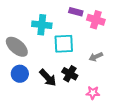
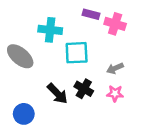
blue circle: (20, 74) -> (24, 114), moved
pink star: (93, 93) -> (115, 94), moved

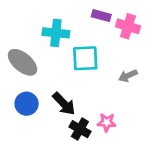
black cross: (84, 89) -> (80, 129), moved
pink star: (115, 94) -> (107, 122), moved
blue circle: (24, 114) -> (27, 104), moved

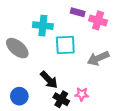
gray arrow: (128, 76) -> (98, 58), size x1.5
blue circle: (27, 104) -> (19, 96), moved

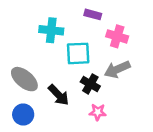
pink cross: (98, 20) -> (117, 36), moved
gray ellipse: (17, 48) -> (24, 79), moved
black cross: (61, 99) -> (90, 84), moved

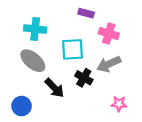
cyan cross: (51, 30) -> (35, 29), moved
gray ellipse: (24, 79) -> (33, 61), moved
pink star: (98, 112) -> (119, 104), moved

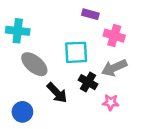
cyan cross: (35, 29) -> (18, 31), moved
pink star: (119, 104) -> (111, 102), moved

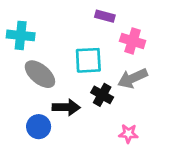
black arrow: (57, 93) -> (66, 107), turned -45
pink star: (111, 102) -> (128, 134), moved
blue circle: (22, 112) -> (39, 127), moved

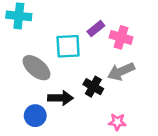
purple rectangle: (105, 16) -> (96, 29), moved, turned -54
cyan cross: (21, 35) -> (19, 16), moved
cyan square: (88, 60) -> (68, 46), moved

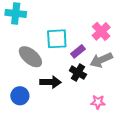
purple rectangle: (96, 29) -> (78, 51), moved
pink cross: (121, 37) -> (101, 31), turned 30
blue circle: (35, 116) -> (20, 96), moved

